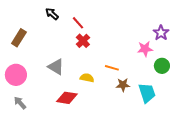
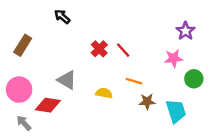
red line: (78, 23) -> (123, 50), moved
purple star: (161, 33) -> (185, 31), moved
red diamond: (67, 98) -> (48, 105), moved

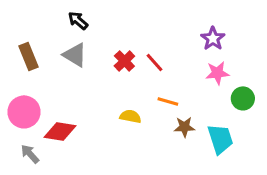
purple star: (185, 31) -> (213, 39), moved
brown rectangle: (23, 45) -> (28, 56), turned -54
gray triangle: (67, 80) -> (75, 55), moved

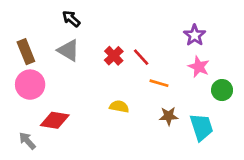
pink star: (217, 73) -> (199, 67), turned 30
orange line: (168, 101) -> (159, 83), moved
pink circle: (24, 112) -> (30, 85), moved

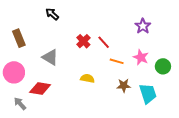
gray triangle: (68, 50) -> (50, 57), moved
pink star: (199, 67) -> (141, 57), moved
pink circle: (30, 85) -> (14, 72), moved

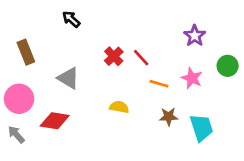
green circle: (163, 66) -> (228, 66), moved
gray arrow: (20, 104) -> (16, 134), moved

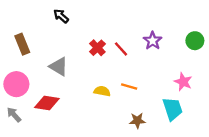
purple star: (195, 36) -> (153, 41), moved
green circle: (228, 66) -> (195, 41), moved
pink star: (192, 78) -> (183, 82), moved
orange line: (159, 84) -> (129, 86), moved
brown star: (169, 117) -> (137, 121), moved

